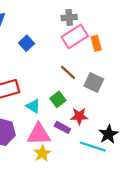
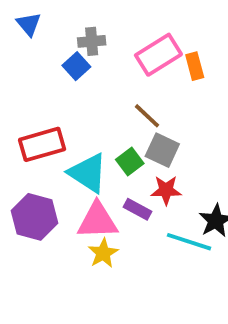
gray cross: (69, 17) -> (92, 41), moved
gray square: (94, 83) -> (162, 150), moved
cyan triangle: (33, 106) -> (88, 173), size x1.6

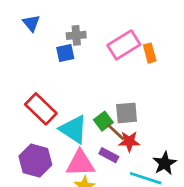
blue square: (76, 66) -> (65, 53), turned 30
brown line: (147, 116) -> (116, 132), moved
red rectangle: (42, 144) -> (41, 109), turned 60
gray square: (162, 150) -> (127, 113), turned -30

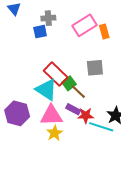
red rectangle: (41, 109) -> (56, 74), moved
gray square: (127, 113) -> (95, 68), moved
red star: (129, 142) -> (86, 115), moved

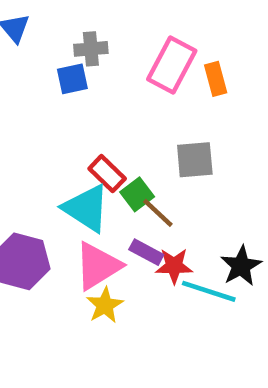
pink rectangle: (85, 25) -> (172, 65), turned -30
red rectangle: (56, 74) -> (107, 174), size x0.7
pink triangle: (51, 115) -> (98, 266), turned -30

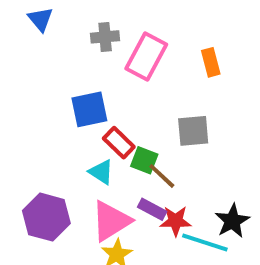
pink rectangle: (172, 65) -> (146, 56), moved
blue square: (72, 79) -> (89, 109), moved, size x1.4
green square: (137, 194) -> (144, 160), turned -32
cyan triangle: (86, 208) -> (101, 172), size x0.6

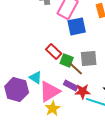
blue square: (89, 109) -> (77, 26), moved
gray square: (193, 131) -> (89, 58), moved
cyan triangle: (101, 172) -> (36, 77), moved

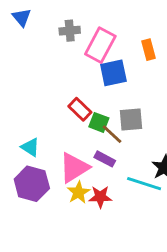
cyan triangle: (36, 77) -> (30, 147), moved
purple hexagon: (17, 89) -> (32, 184), moved
red star: (83, 91) -> (100, 197), moved

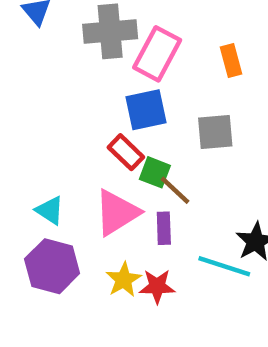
gray cross: (70, 31) -> (110, 31), size x1.6
blue square: (113, 73) -> (146, 110), moved
gray square: (131, 120) -> (215, 132), moved
purple rectangle: (105, 159) -> (164, 228), turned 60
pink triangle: (74, 168) -> (117, 213), moved

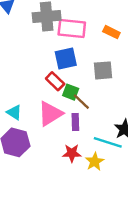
pink rectangle: (157, 54) -> (72, 28), turned 68
orange rectangle: (231, 61) -> (111, 32), turned -49
yellow star: (124, 280) -> (95, 162), moved

